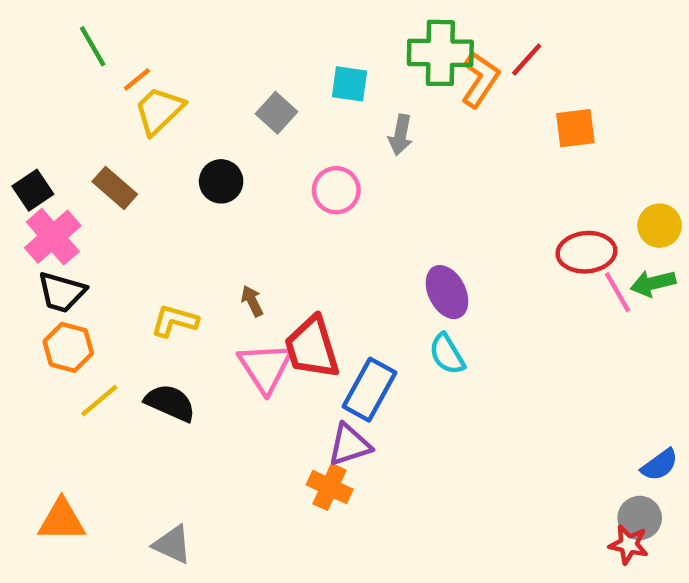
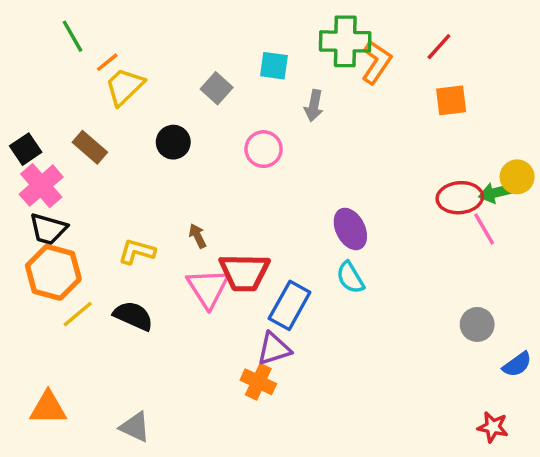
red line: (527, 60) -> (439, 47), moved
green arrow: (653, 283) -> (496, 192), moved
orange hexagon: (68, 347) -> (53, 272), size x1.4
red trapezoid: (312, 347) -> (244, 272), turned -72
gray circle: (640, 518) -> (477, 324), moved

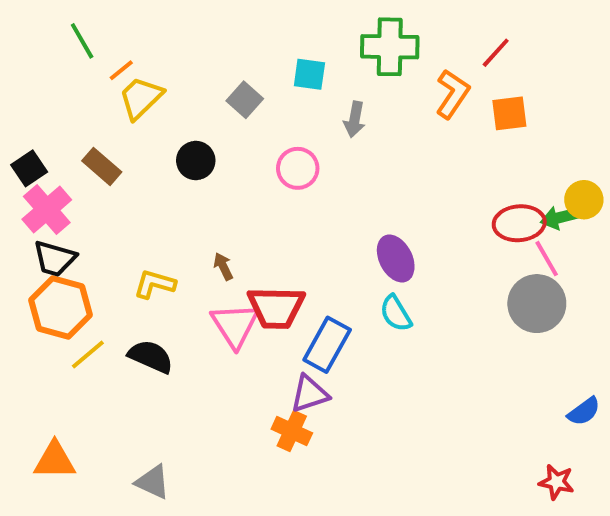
orange L-shape: (376, 62) -> (453, 94), moved
gray circle: (477, 324) -> (537, 304), moved, size x1.5

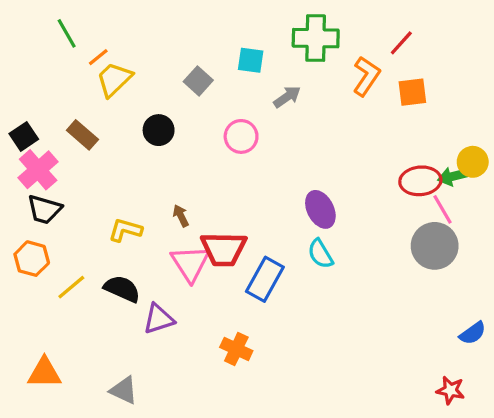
gray arrow: (355, 119) -> (287, 97), turned -136
orange hexagon: (61, 308) -> (32, 259), moved, size x0.7
purple triangle: (309, 394) -> (159, 319), moved

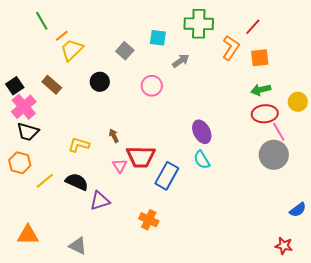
green arrow: (454, 176) -> (261, 90), moved
pink triangle: (190, 263) -> (120, 166), size x0.6

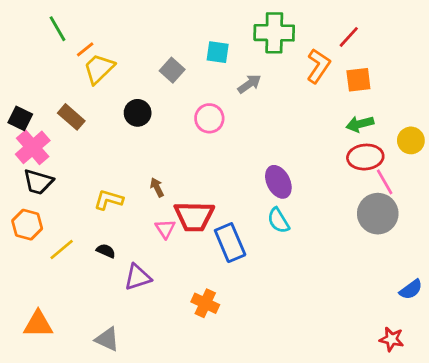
black square: (15, 86) -> (20, 118), turned -30
blue rectangle: (167, 176) -> (230, 243), turned -52
black semicircle: (77, 182) -> (106, 251), size x0.6

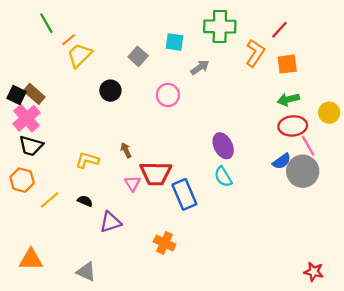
brown rectangle: (71, 117) -> (34, 94), moved
blue semicircle: (411, 290) -> (282, 161), moved

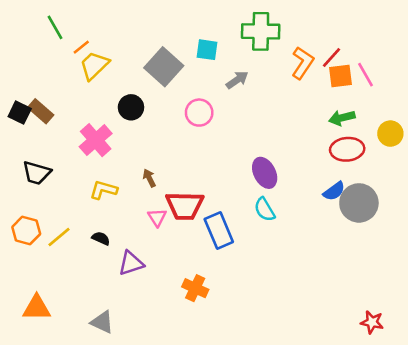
red line: (279, 30) -> (331, 58), moved
gray square: (138, 56) -> (164, 67), size x1.6
pink cross: (26, 118) -> (96, 140), moved
pink line: (308, 146) -> (365, 75), moved
orange hexagon: (22, 180) -> (26, 230), moved

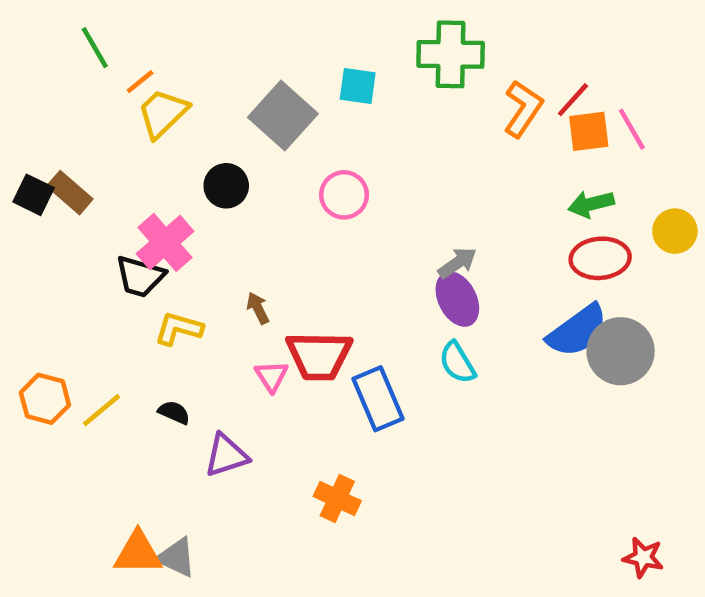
gray arrow: (237, 80) -> (457, 263), moved
black trapezoid: (37, 173) -> (140, 276), moved
blue semicircle: (334, 191) -> (577, 331), size x1.6
orange triangle: (37, 308) -> (138, 553), moved

